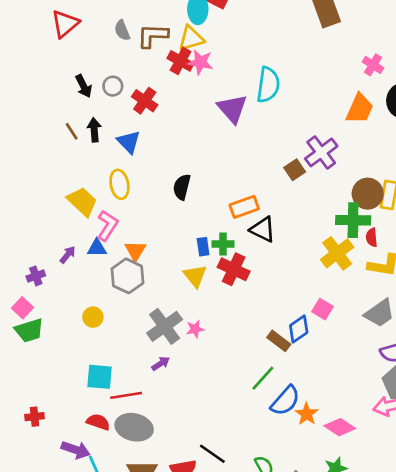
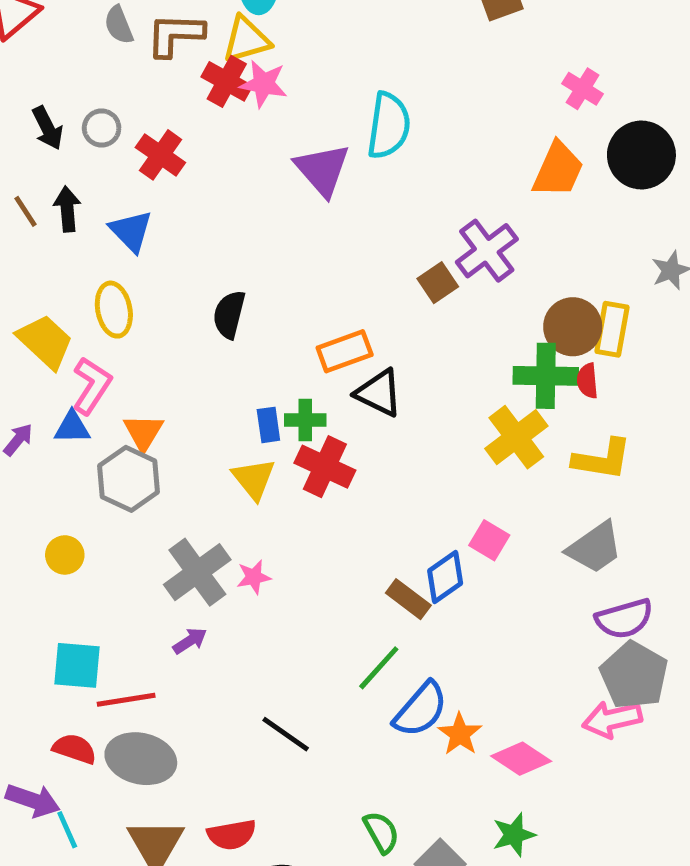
red semicircle: (372, 237) -> (587, 381), moved
black line: (212, 454) -> (286, 734), moved

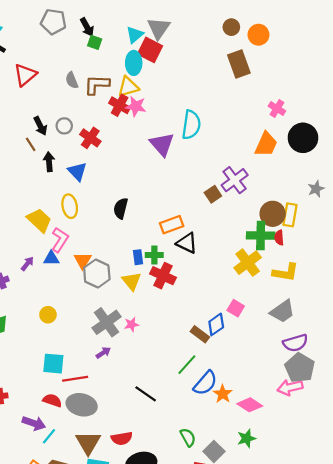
brown line: (26, 211) -> (31, 144), moved
gray hexagon: (129, 479) -> (97, 273), moved
cyan line: (67, 830) -> (49, 436), turned 63

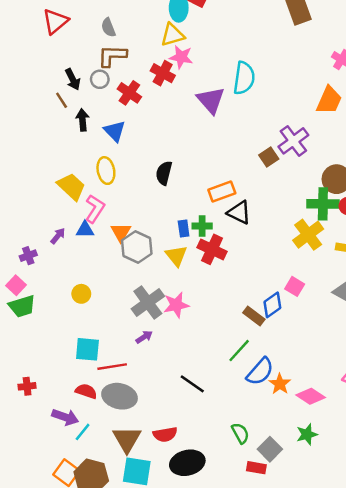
brown L-shape: (97, 85) -> (112, 56), moved
red cross: (120, 105) -> (163, 73), moved
pink star: (132, 324) -> (176, 305), size x1.5

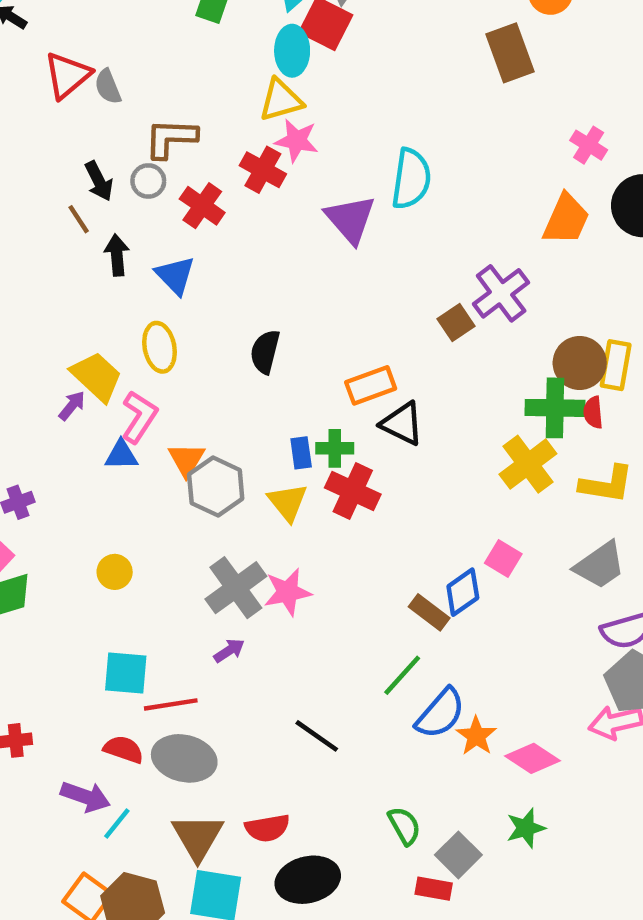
gray semicircle: (108, 28) -> (108, 87), moved
purple arrow: (58, 236) -> (72, 406), moved

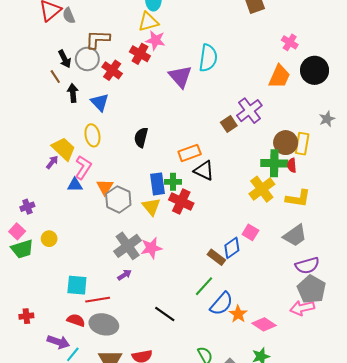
gray circle: (148, 181) -> (87, 59), size x1.5
blue rectangle: (301, 453) -> (158, 184), size x1.5
yellow circle: (115, 572) -> (49, 239), moved

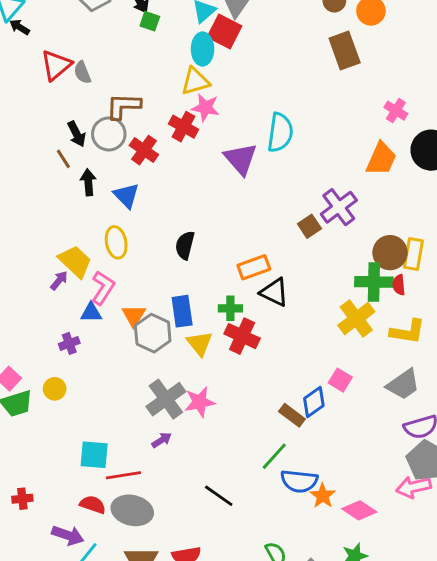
blue rectangle: (158, 184) -> (182, 311), moved
purple cross: (27, 207) -> (69, 343), moved
blue semicircle: (222, 304) -> (299, 481), turned 55

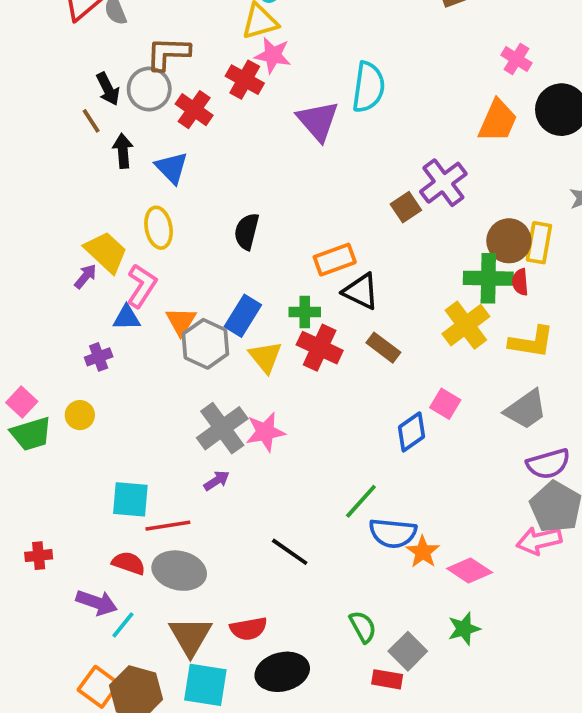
blue rectangle: (182, 311) -> (243, 316), turned 40
brown rectangle: (292, 415) -> (383, 348), moved

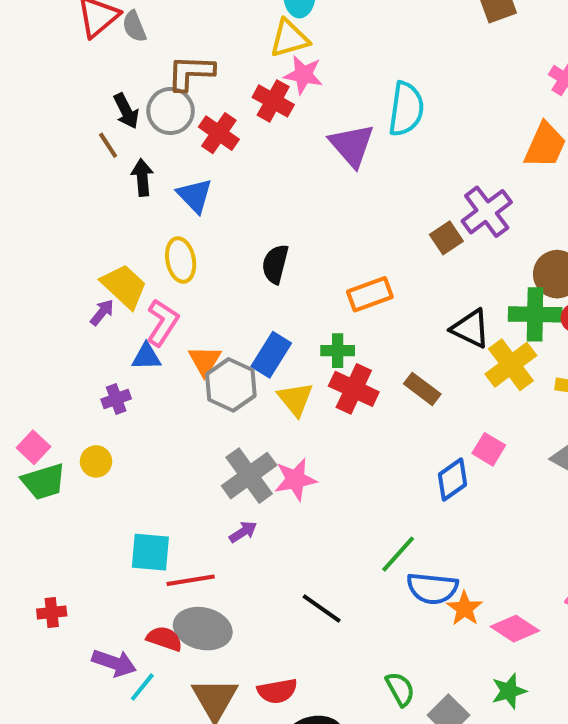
black triangle: (361, 291) -> (471, 329), moved
red semicircle: (129, 563) -> (164, 639), moved

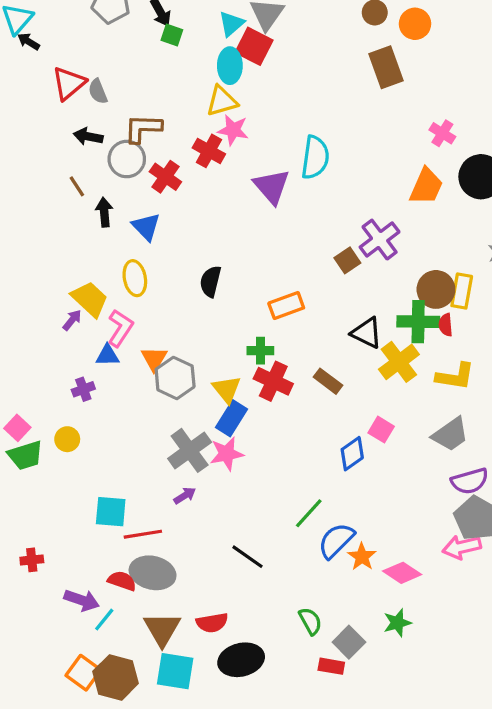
black arrow: (126, 111) -> (88, 136), moved, turned 128
blue rectangle: (271, 355) -> (231, 418), moved
blue semicircle: (432, 588) -> (336, 541), turned 129

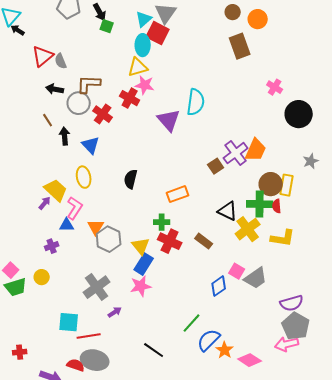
orange trapezoid: (426, 186) -> (256, 150), moved
gray trapezoid: (450, 434) -> (256, 278), moved
gray cross: (190, 450) -> (97, 287), moved

